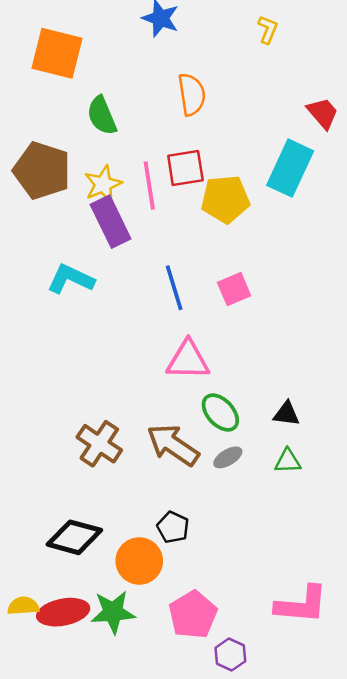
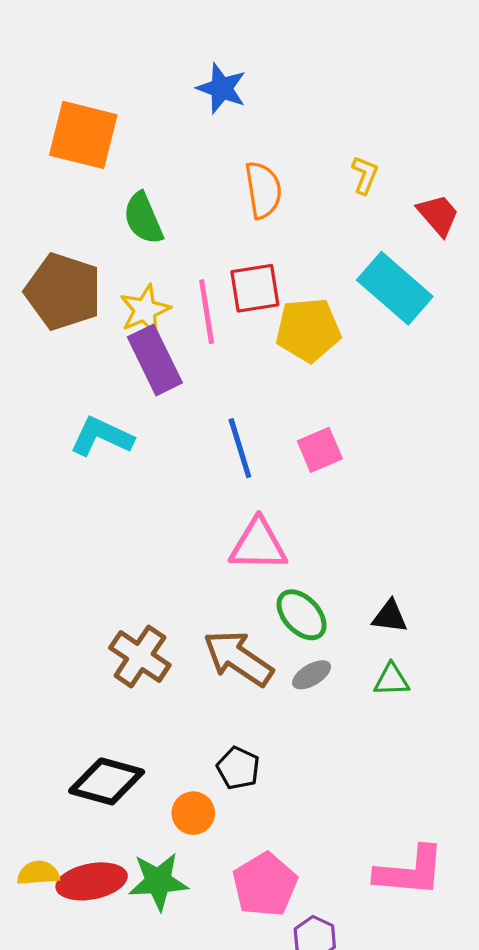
yellow L-shape: (268, 30) -> (365, 175), moved
cyan rectangle: (290, 168) -> (395, 288), turned -74
orange circle: (139, 561) -> (193, 813), size x0.7

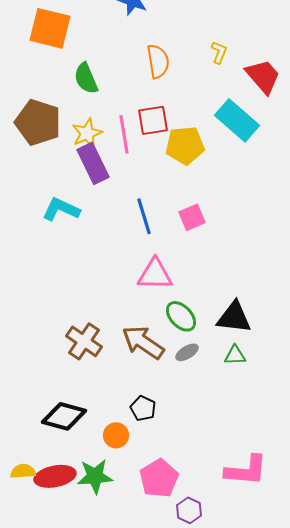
red trapezoid: (438, 215) -> (263, 76), size x1.4
black triangle: (390, 616) -> (234, 317), size x1.6

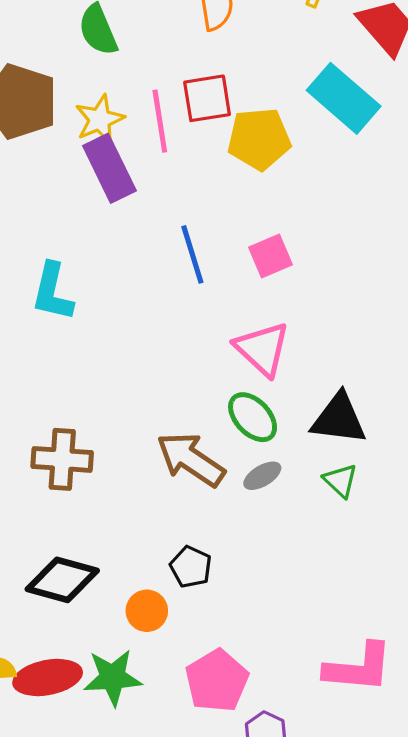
cyan L-shape: (61, 209) -> (52, 292), moved, turned -102
pink triangle: (155, 274) -> (262, 349), moved, turned 42
brown cross: (84, 341) -> (62, 459), moved, turned -30
green triangle: (235, 355) -> (340, 481), turned 45

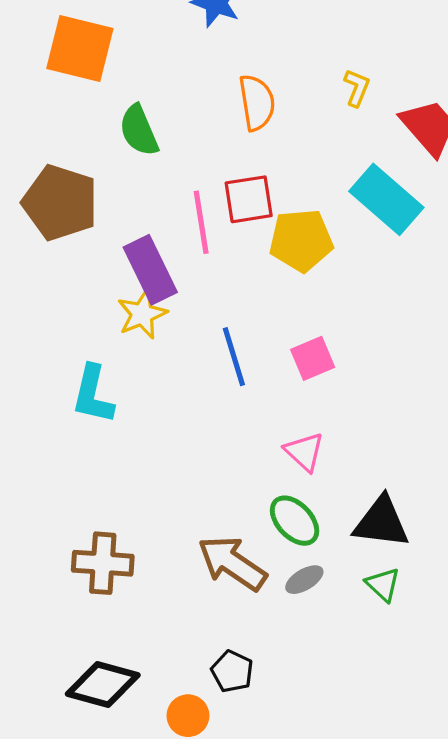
yellow star: (100, 119) -> (142, 314), moved
pink triangle: (262, 349) -> (304, 452), size x0.7

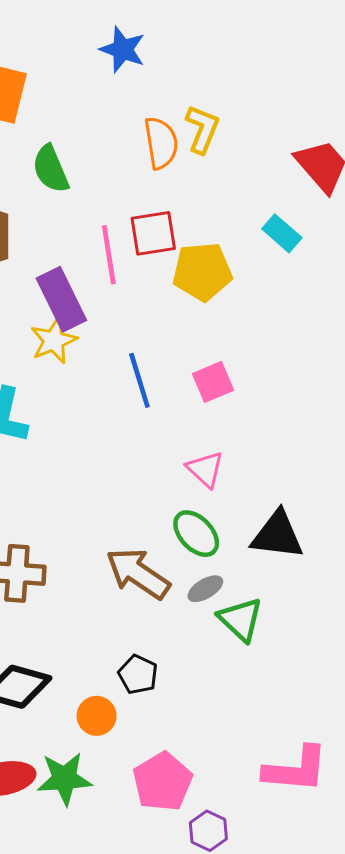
yellow L-shape: (357, 88) -> (202, 129), moved, size x1.4
cyan rectangle: (386, 199) -> (282, 233), size x0.6
green triangle: (383, 585) -> (241, 619), moved, size x1.4

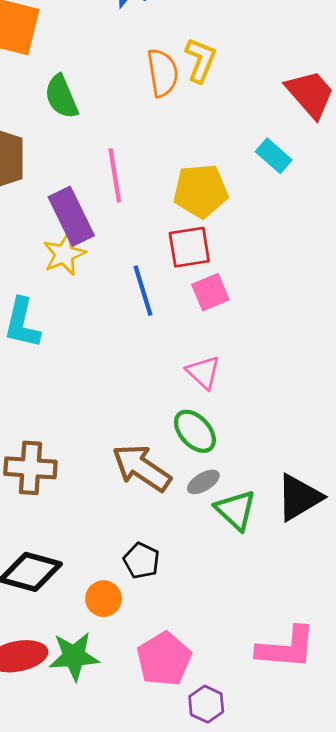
red square: (153, 233) -> (189, 247), moved
black triangle: (277, 535) -> (299, 497), moved, turned -38

